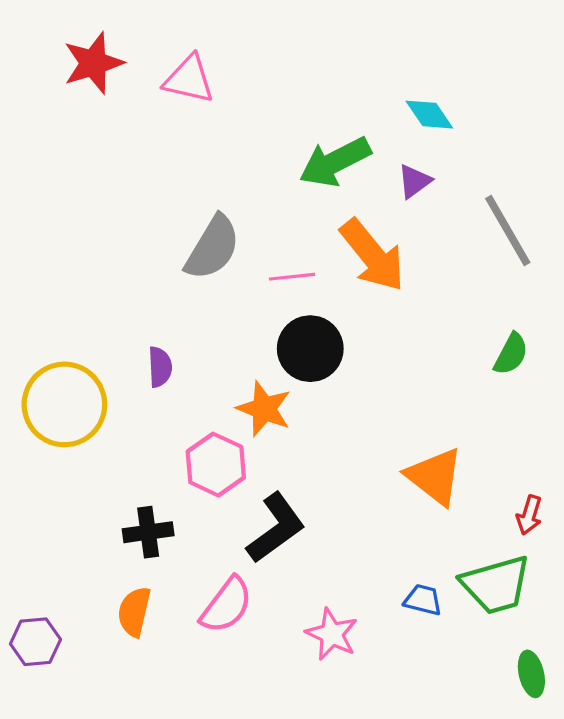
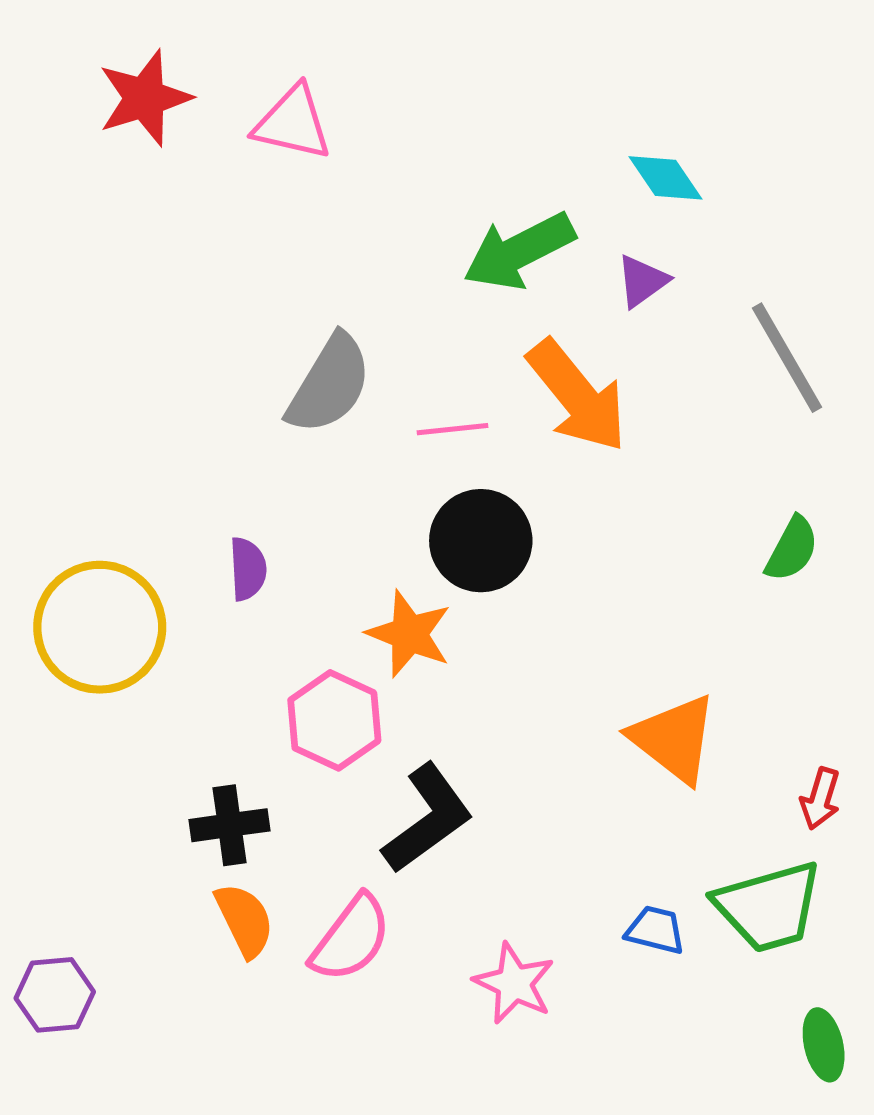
orange semicircle: (134, 612) -> (244, 920), moved, turned 141

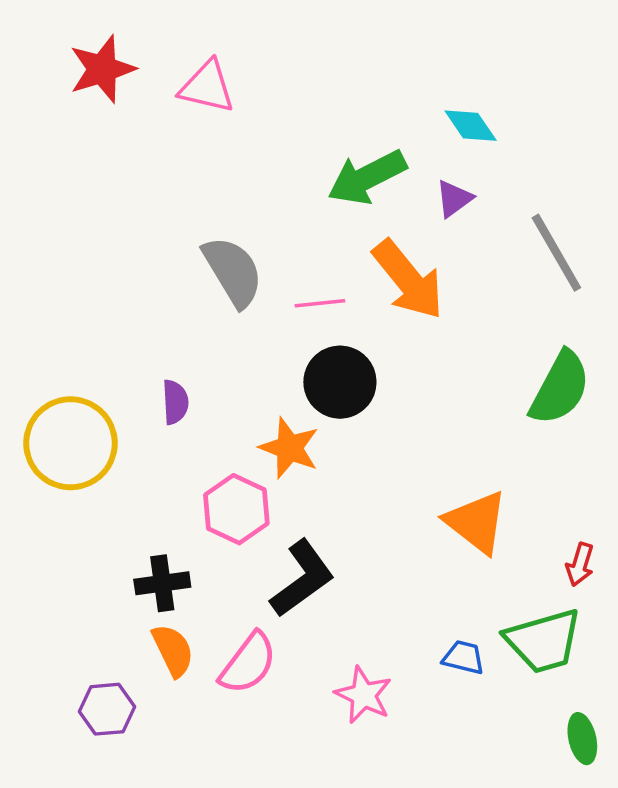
gray semicircle: (329, 384) -> (233, 271), turned -62
green semicircle: (792, 549) -> (560, 388), size x1.6
purple hexagon: (55, 995) -> (107, 709), moved

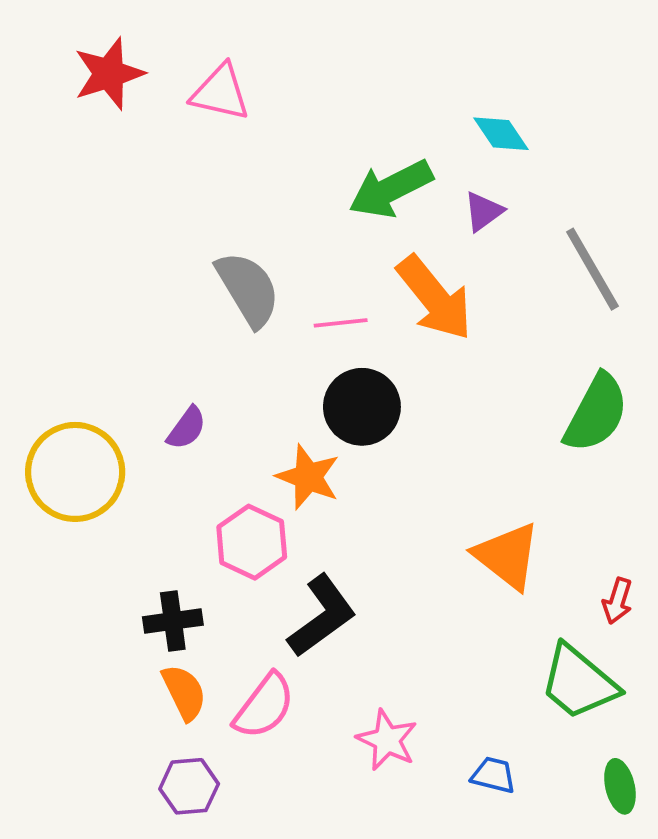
purple semicircle: (175, 402) -> (187, 428), turned 39
green trapezoid: (543, 641) -> (579, 682), turned 56
blue trapezoid: (463, 657) -> (493, 775), moved
purple hexagon: (107, 709) -> (189, 786), moved

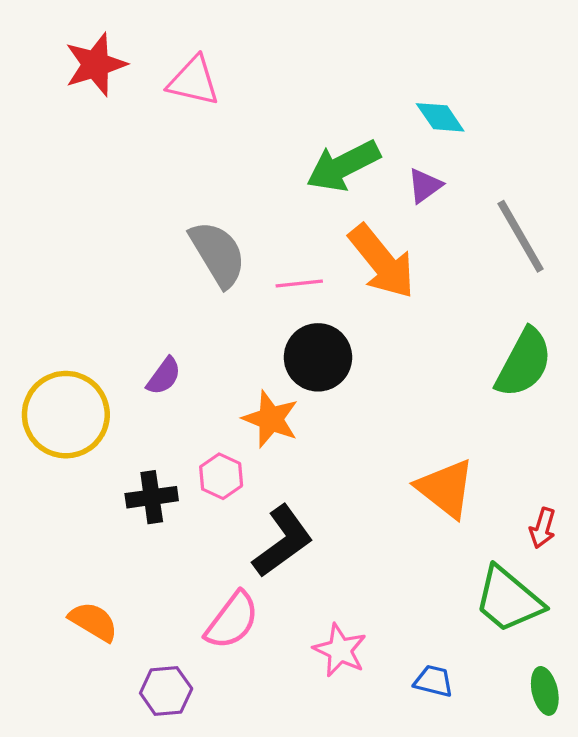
pink hexagon: (252, 542) -> (221, 476), size x0.7
black cross: (173, 621) -> (152, 497), moved
orange semicircle: (184, 692) -> (93, 622), moved, turned -33

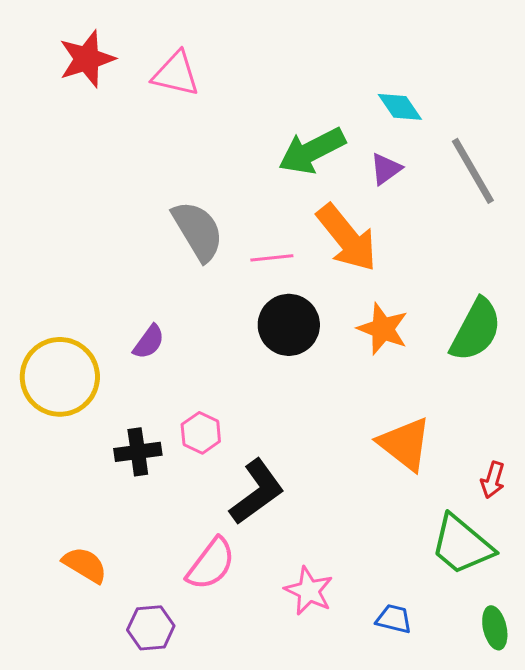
gray line: (521, 236) -> (473, 171), moved
orange star: (271, 419) -> (383, 329), moved

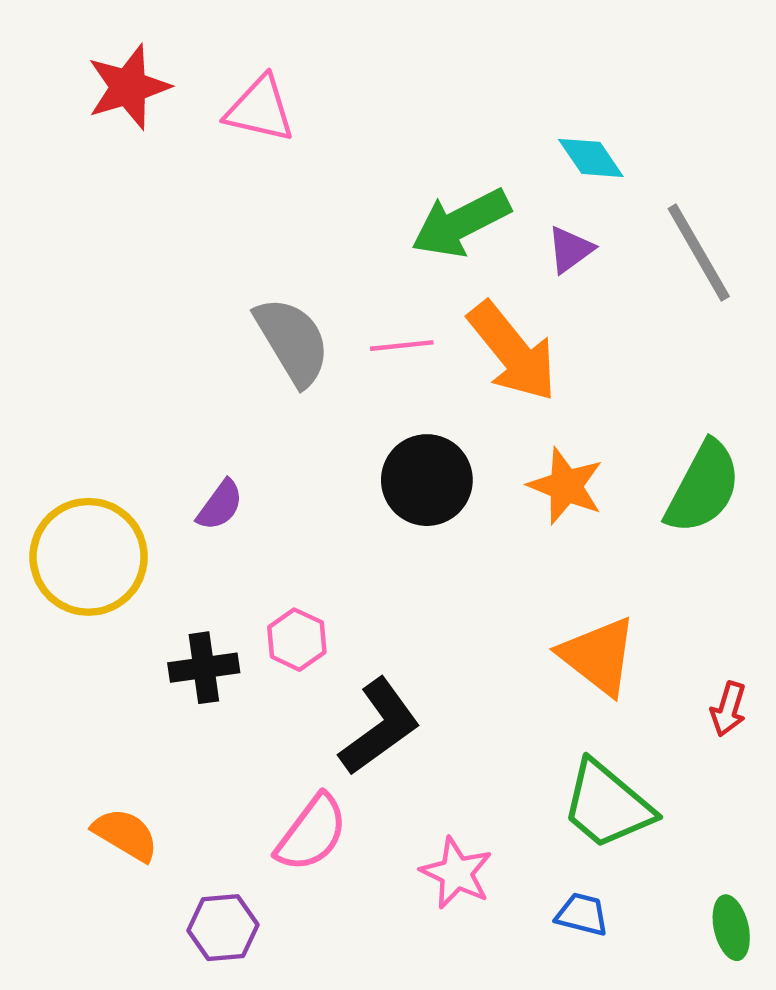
pink line: (272, 258) -> (402, 346), moved
green trapezoid: (462, 545) -> (607, 805), moved

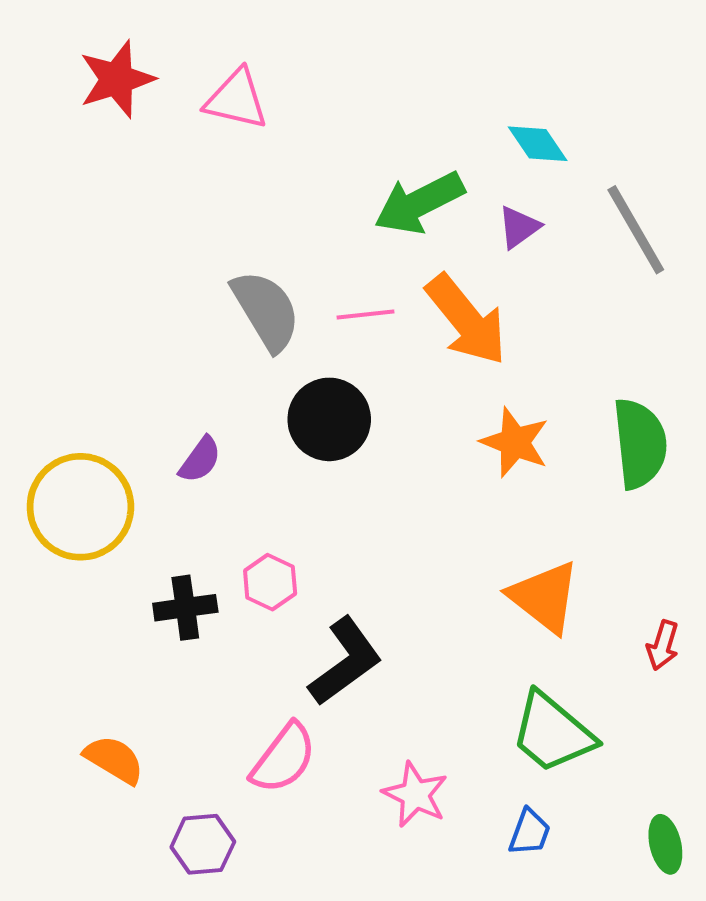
black circle: (427, 480) -> (329, 419), moved
green semicircle: (703, 487) -> (640, 444), turned -34
blue trapezoid: (582, 914) -> (530, 832), turned 96

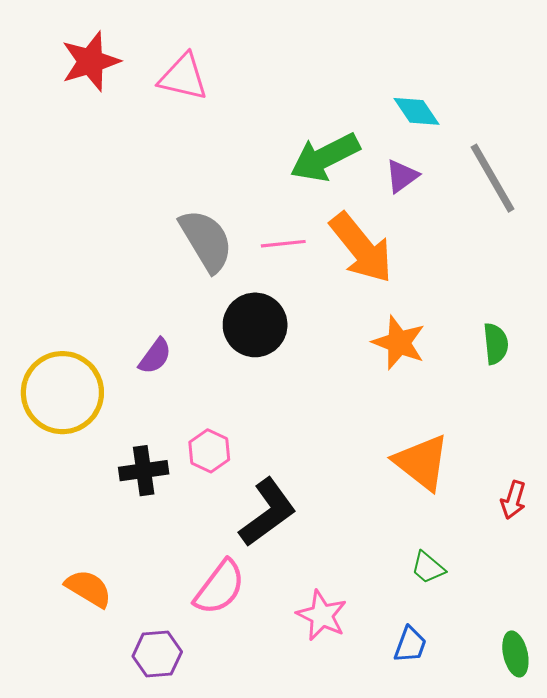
green semicircle: (640, 444) -> (496, 344), size x0.6
green trapezoid: (552, 733) -> (428, 568), size x0.5

